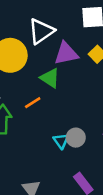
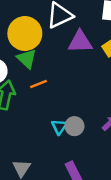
green triangle: (50, 78) -> (27, 59), moved

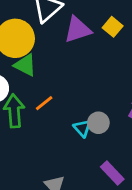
orange line: (38, 84) -> (44, 103), moved

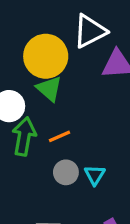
gray circle: (98, 123) -> (66, 172), moved

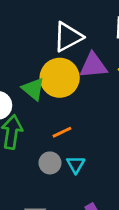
yellow circle: (46, 56) -> (60, 78), moved
orange line: (59, 136) -> (62, 132), moved

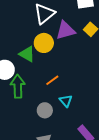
yellow circle: (60, 78) -> (44, 43), size x0.7
gray circle: (50, 163) -> (45, 110), moved

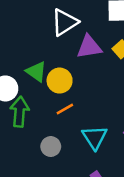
yellow circle: (44, 43) -> (60, 81), moved
cyan triangle: (66, 101) -> (95, 137), moved, size x1.5

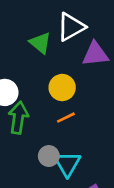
green triangle: (36, 72) -> (40, 43), moved
cyan triangle: (95, 137) -> (67, 164), moved

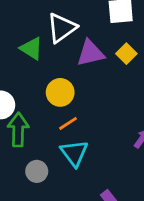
gray circle: (49, 156) -> (37, 171), moved
cyan triangle: (67, 164) -> (74, 153), moved

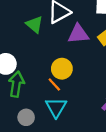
yellow circle: (60, 92) -> (62, 69), moved
orange line: (68, 123) -> (54, 84), turned 72

